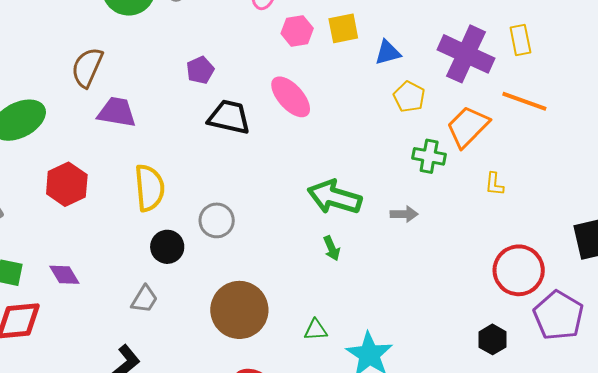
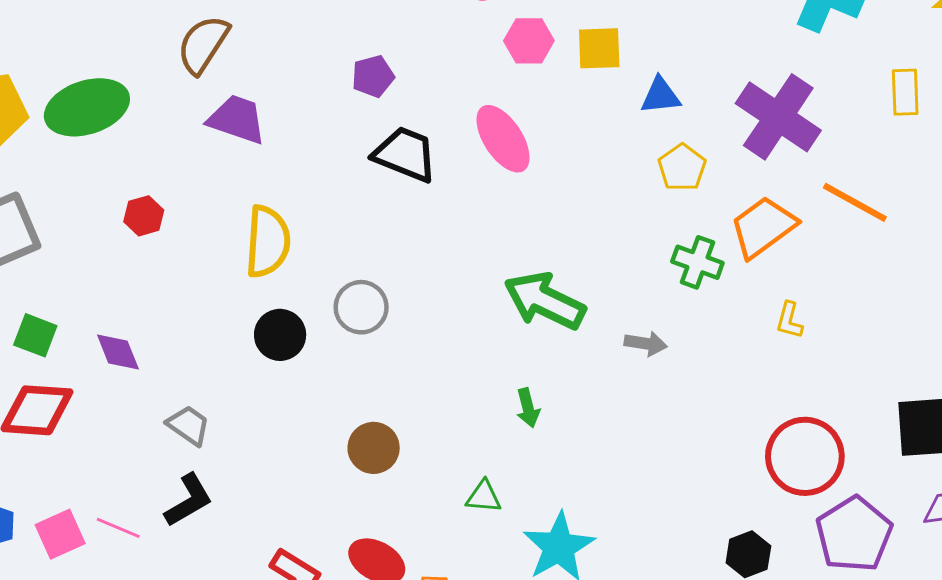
yellow rectangle: (520, 40) -> (905, 92), moved
red hexagon: (67, 184) -> (144, 216), size x0.6
green arrow: (332, 248) -> (528, 408), moved
gray trapezoid: (144, 299) -> (188, 425), moved, turned -96
brown circle: (239, 310) -> (374, 448), size x0.6

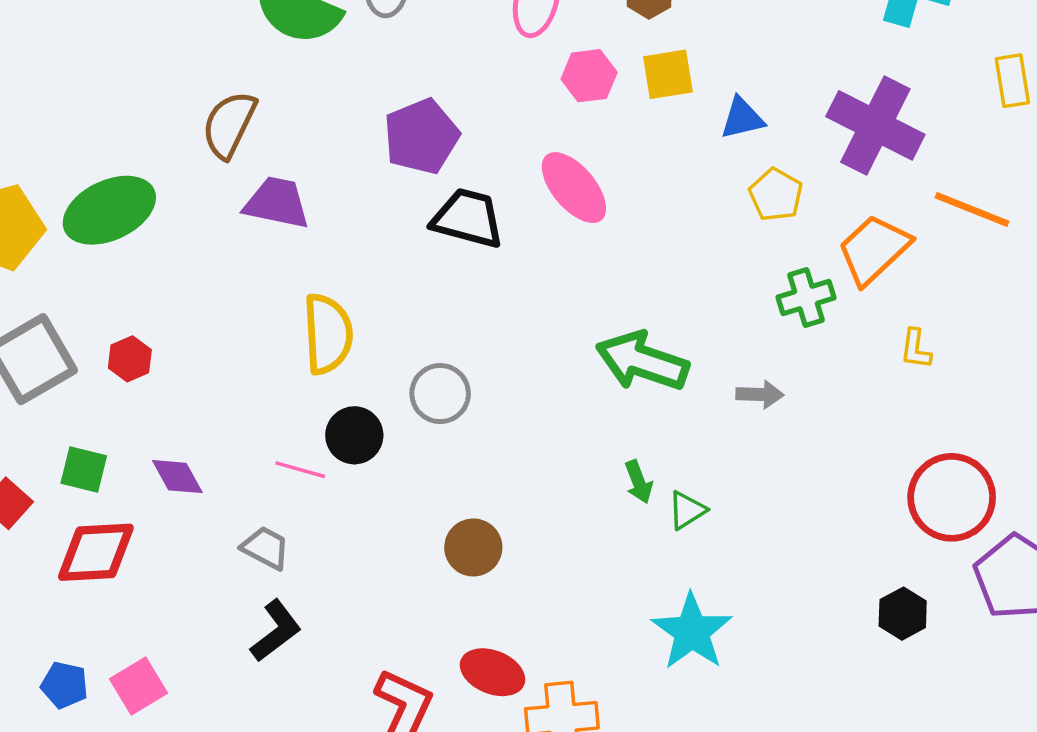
purple pentagon: (373, 76) -> (421, 136), size x1.6
red hexagon: (144, 216) -> (130, 359), moved
green cross: (697, 262) -> (806, 297), turned -30
green triangle: (484, 497) -> (687, 510), moved, turned -30
pink line: (118, 528) -> (300, 470), moved

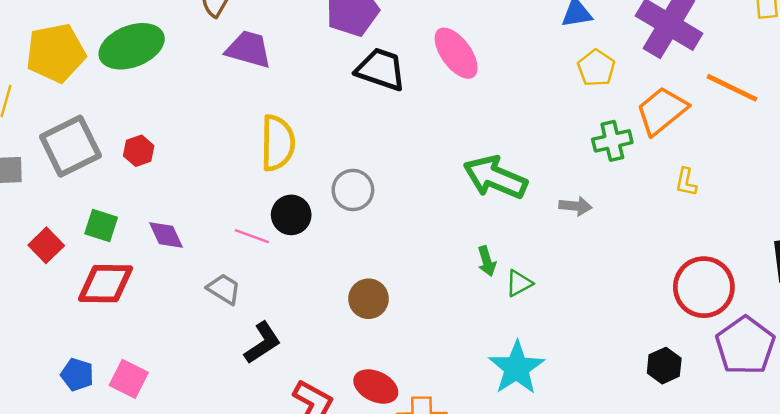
black L-shape: (276, 631) -> (263, 343), moved
pink square: (139, 686) -> (129, 379), turned -36

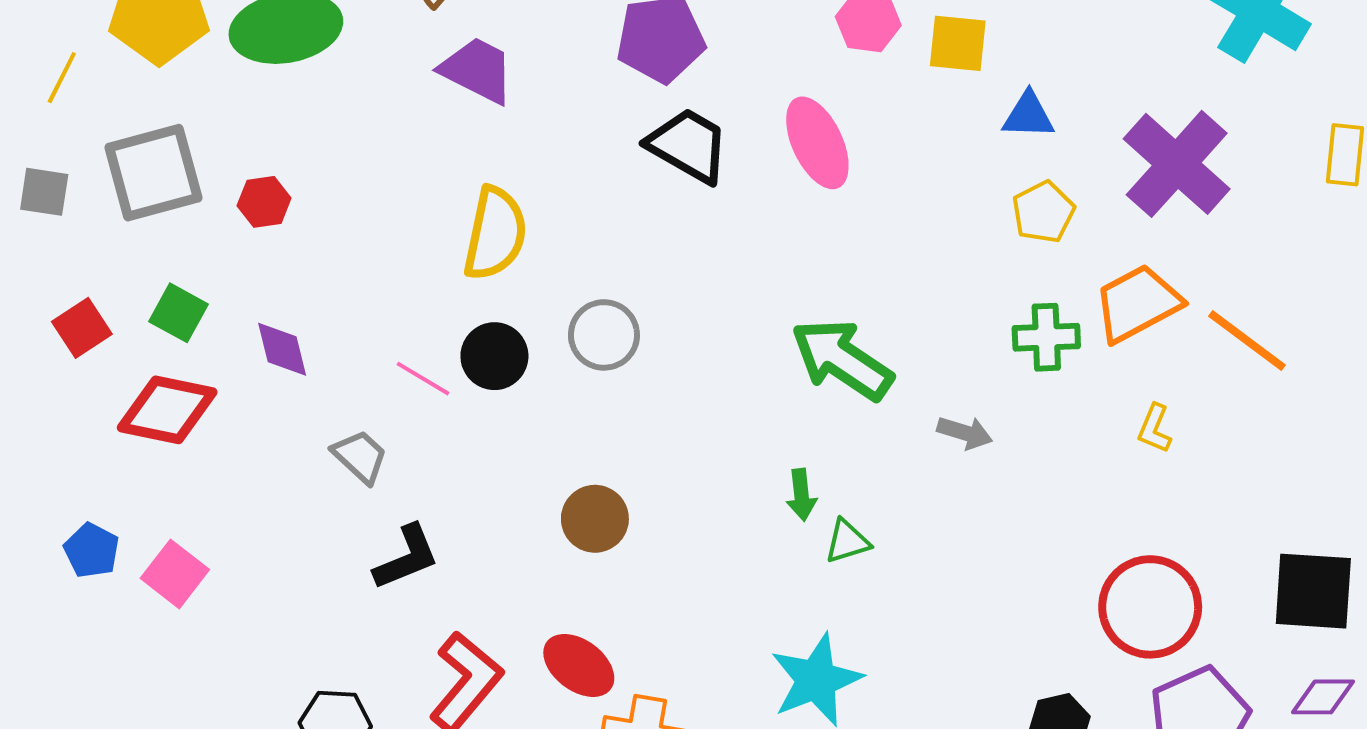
orange line: (732, 88) -> (1247, 341), moved

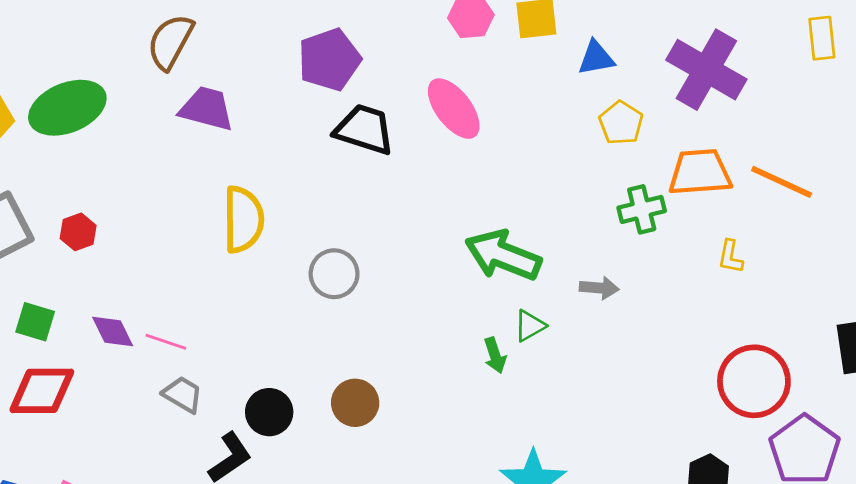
orange trapezoid: (1137, 303) -> (700, 172), turned 36
black circle: (494, 356) -> (269, 412), moved
pink line: (423, 379) -> (166, 342), moved
green triangle: (847, 541) -> (530, 326), moved

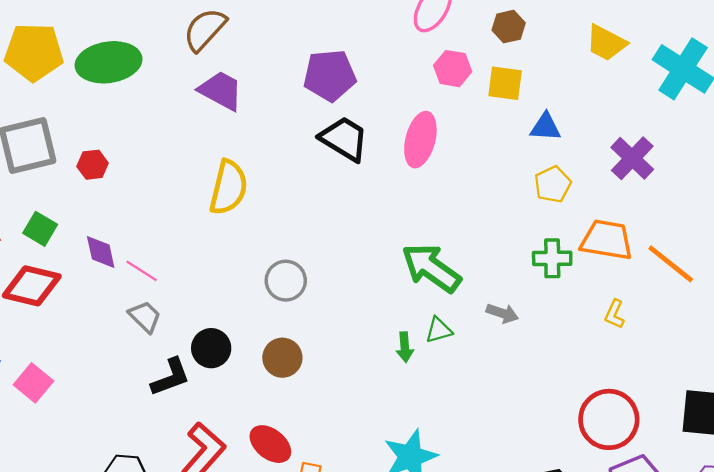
purple cross: (706, 70) -> (632, 158), size x0.7
pink ellipse: (454, 109) -> (420, 140), turned 38
gray circle: (334, 274) -> (286, 281), moved

